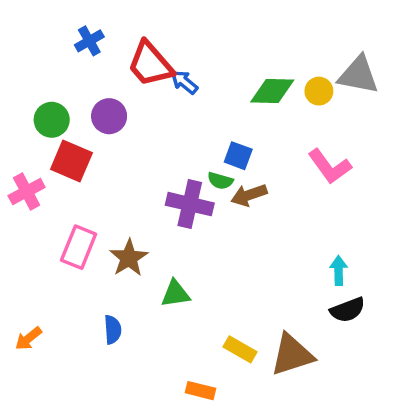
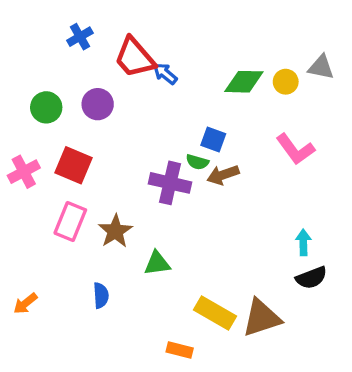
gray triangle: (358, 75) -> (321, 67), size x0.7
red square: (71, 161) -> (74, 165), moved
yellow rectangle: (240, 349) -> (215, 313), size x1.4

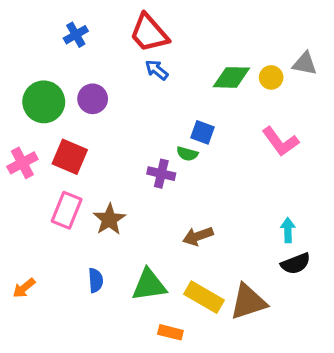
red trapezoid: (135, 58) -> (149, 33), moved
green circle: (46, 107) -> (44, 102), size x1.4
brown arrow: (223, 175) -> (198, 236), moved
purple cross: (170, 183) -> (161, 174), size x0.7
green triangle: (157, 263) -> (149, 285), moved, size x1.4

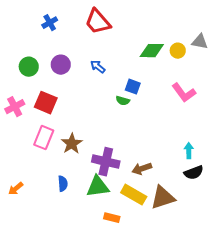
blue arrow: (157, 70) -> (98, 67), moved
green circle: (44, 102) -> (29, 67), size x0.7
purple cross: (161, 174) -> (106, 162), moved, size x1.5
brown arrow: (198, 236) -> (142, 169), moved

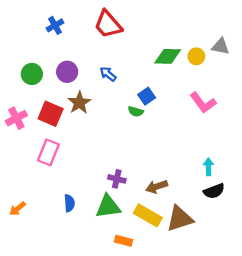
blue square: (133, 87) -> (147, 96), turned 35
brown star: (72, 144) -> (79, 103), moved
purple cross: (106, 162) -> (117, 179), size x0.6

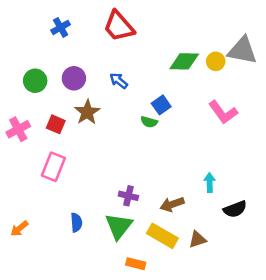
gray triangle: (221, 46) -> (242, 50), size x1.5
red square: (51, 114) -> (56, 124), size x0.7
cyan arrow: (208, 167) -> (210, 183), moved
green triangle: (108, 206) -> (119, 226), turned -44
brown triangle: (180, 219) -> (198, 239), size x0.6

